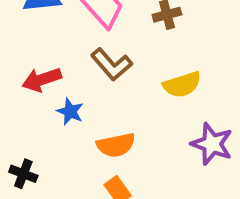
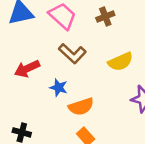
blue star: (70, 111) -> (59, 88), moved

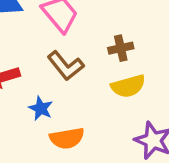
brown cross: (105, 16) -> (121, 48), moved

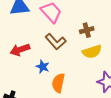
orange semicircle: (67, 138) -> (58, 83), turned 114

